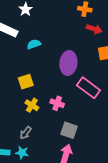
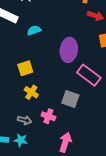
pink cross: (57, 103) -> (48, 116), moved
gray square: (69, 130) -> (70, 99), moved
gray arrow: (26, 133) -> (25, 120), turned -112

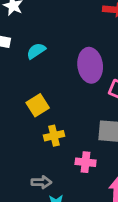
yellow cross: (31, 92) -> (54, 136), turned -32
gray arrow: (25, 120) -> (41, 182), moved

